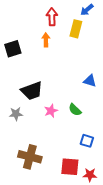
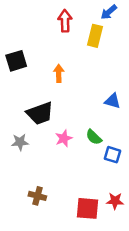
orange arrow: (46, 40) -> (59, 73), moved
blue square: (87, 141) -> (112, 155), moved
brown cross: (30, 157) -> (37, 196), size x0.6
red star: (90, 175) -> (115, 201), moved

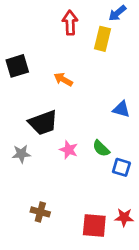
orange arrow: (59, 73) -> (63, 79), turned -60
pink star: (64, 138) -> (69, 150), turned -30

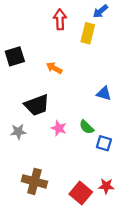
brown cross: (40, 212) -> (34, 181), size x1.5
red square: (94, 225) -> (81, 193), turned 35

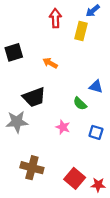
green semicircle: (87, 127) -> (80, 104), moved
pink star: (59, 128) -> (63, 127), moved
gray star: (18, 132) -> (17, 122), size x1.5
red star: (106, 186) -> (98, 185), moved

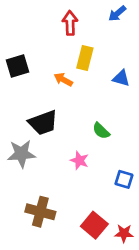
yellow rectangle: (81, 31) -> (85, 58), moved
blue triangle: (96, 87) -> (121, 78), moved
blue square: (96, 132) -> (124, 179), moved

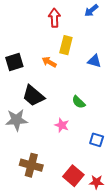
black square: (17, 66) -> (14, 62), moved
black trapezoid: (43, 123) -> (33, 96), turned 60

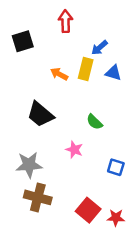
blue arrow: (91, 10) -> (99, 48), moved
yellow rectangle: (66, 45) -> (86, 69), moved
black square: (14, 62) -> (23, 41), moved
gray star: (16, 120) -> (29, 165), moved

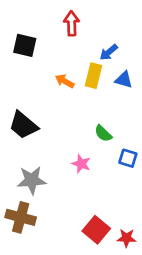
black square: (23, 41) -> (25, 45), turned 30
black trapezoid: (40, 114) -> (23, 125), moved
blue square: (116, 167) -> (128, 158), moved
brown cross: (38, 197) -> (21, 217), moved

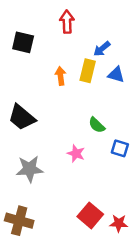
orange arrow: (65, 81) -> (61, 76), turned 54
brown cross: (21, 217) -> (19, 221), moved

